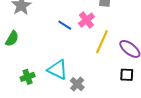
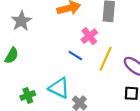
blue line: (65, 25) -> (75, 56), moved

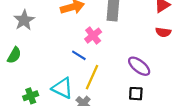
yellow line: (106, 59) -> (92, 77), moved

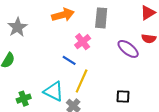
purple ellipse: (139, 66) -> (128, 49), moved

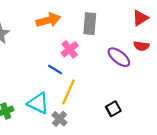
black square: (123, 97) -> (113, 109), turned -32

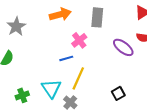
blue line: (55, 70) -> (66, 58), turned -48
cyan triangle: (38, 103) -> (51, 88), turned 30

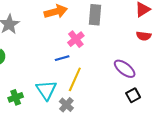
purple ellipse: (123, 47) -> (125, 69), moved
black square: (118, 93) -> (133, 95), moved

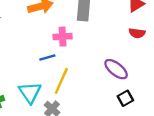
pink cross: (76, 39) -> (63, 37), turned 35

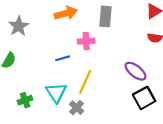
blue line: (47, 58) -> (63, 58), moved
black square: (125, 98) -> (144, 98), size x1.5

